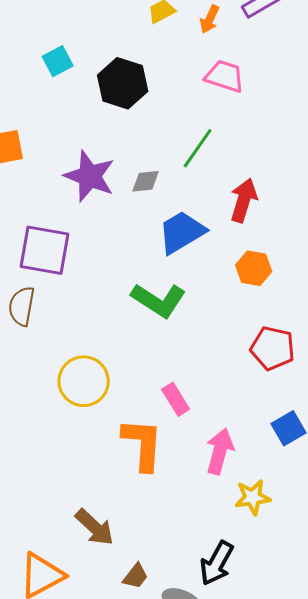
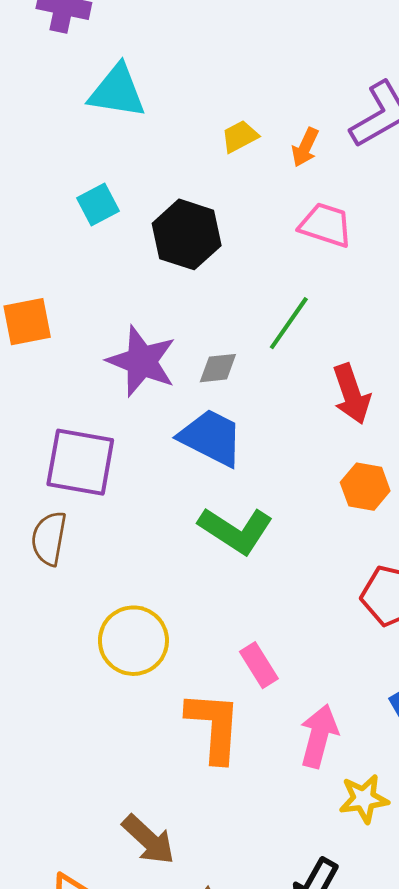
red arrow: (244, 200) -> (352, 394), turned 144
blue trapezoid: (182, 232) -> (211, 438), moved, turned 58

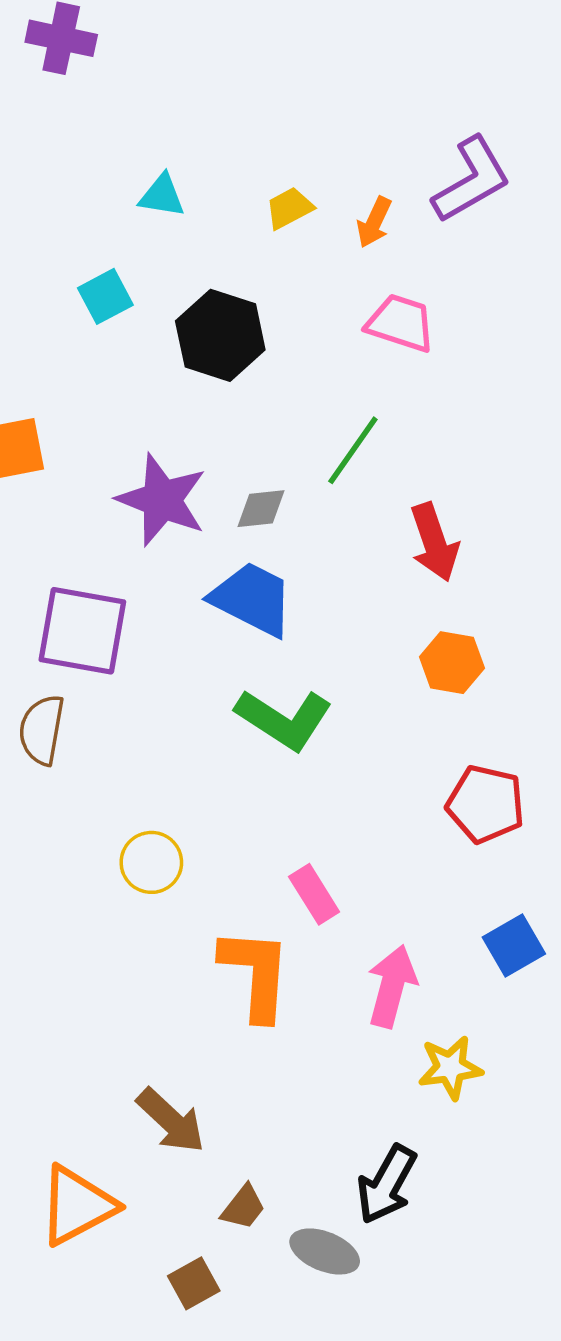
cyan triangle: (117, 91) -> (162, 196), moved, size x0.6
yellow circle: (133, 641) -> (151, 862), size x0.7

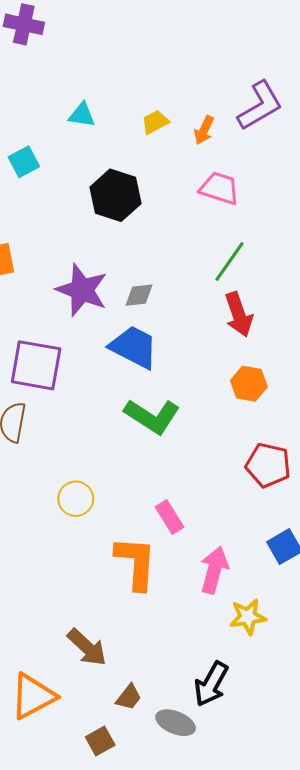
cyan square: (105, 296) -> (24, 162), moved
green line: (353, 450) -> (229, 262), moved

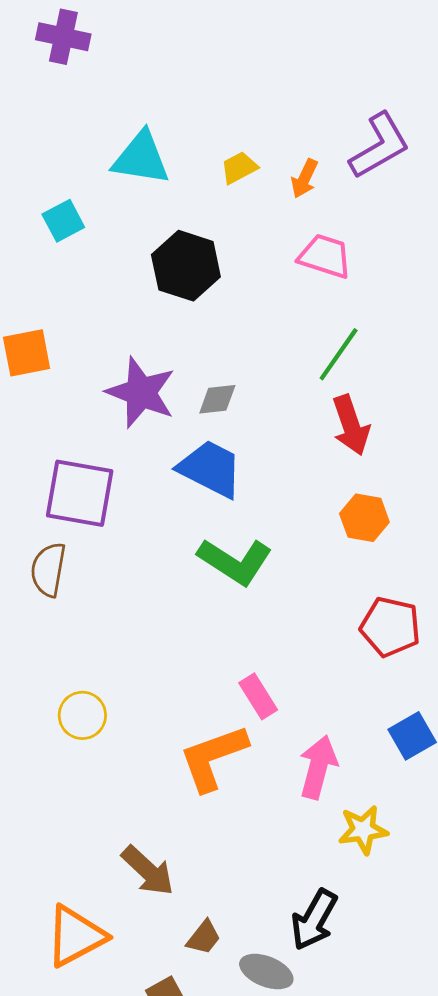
cyan triangle: (82, 115) -> (141, 158), size x1.6
yellow circle: (76, 499) -> (82, 715), moved
orange L-shape: (136, 563) -> (213, 758), turned -114

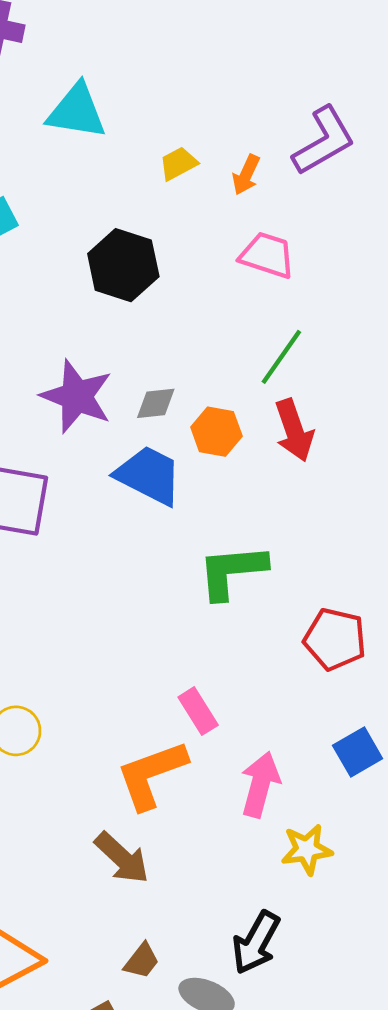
cyan triangle: (141, 158) -> (77, 111), moved
orange hexagon: (364, 518) -> (216, 432), moved
green L-shape: (235, 561) -> (232, 571), moved, turned 142
brown arrow: (148, 871) -> (122, 858), moved

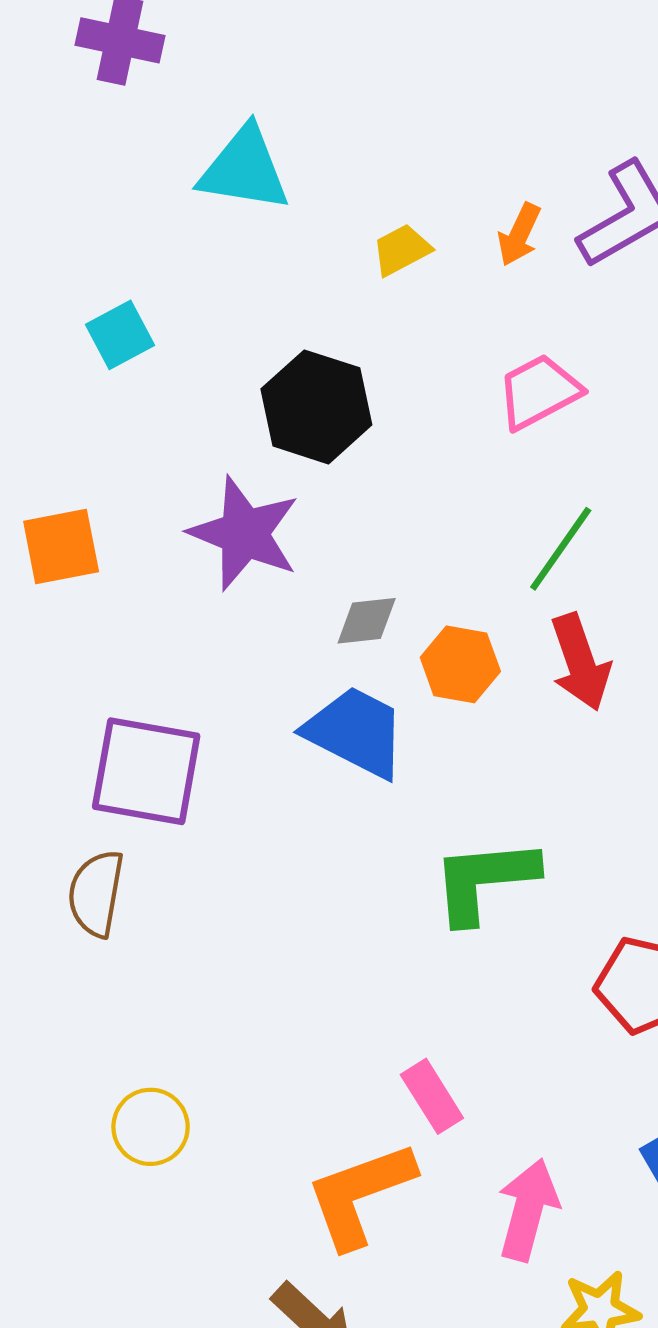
orange arrow: (246, 175) -> (519, 235), moved
pink trapezoid: (267, 255) -> (539, 392), turned -46
purple star: (77, 396) -> (244, 533), moved

